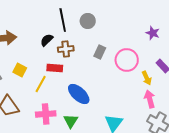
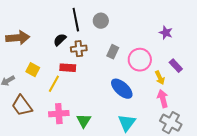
blue ellipse: (79, 94) -> (122, 89), moved

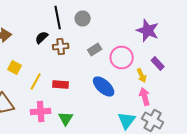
purple star: (166, 33) -> (148, 30), size x1.6
gray rectangle: (113, 52) -> (95, 50), turned 32
red rectangle: (68, 68) -> (61, 84), moved
cyan triangle: (127, 123) -> (127, 120), moved

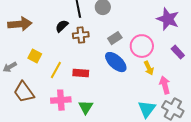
yellow arrow: (142, 76) -> (149, 68), moved
blue ellipse: (104, 86) -> (116, 62), moved

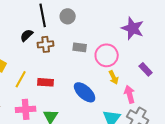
gray rectangle: (115, 38) -> (80, 47), turned 40
purple rectangle: (178, 52) -> (146, 69), moved
blue ellipse: (116, 62) -> (85, 92), moved

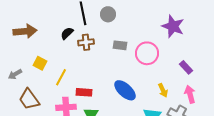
yellow arrow: (114, 77) -> (163, 90), moved
red rectangle: (46, 82) -> (84, 92), moved
pink arrow: (130, 94) -> (190, 94), moved

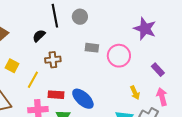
brown cross: (86, 42) -> (53, 60), moved
blue ellipse: (125, 90) -> (83, 99), moved

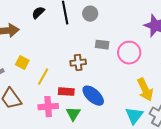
black semicircle: (39, 36) -> (38, 13), moved
brown cross: (53, 60) -> (78, 63), moved
yellow arrow: (135, 93) -> (145, 90), size x1.6

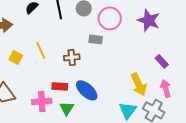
pink circle: (129, 53) -> (110, 18), moved
yellow line: (43, 77) -> (41, 50), moved, turned -54

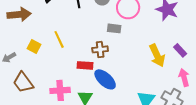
brown cross: (72, 57) -> (100, 49), moved
yellow arrow: (139, 84) -> (157, 55), moved
red rectangle: (60, 86) -> (85, 65), moved

